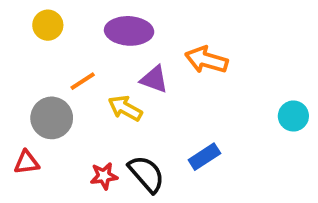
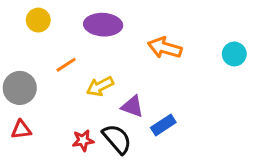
purple triangle: (154, 79) -> (132, 106), moved
yellow arrow: (125, 108) -> (100, 86), turned -56
cyan circle: (293, 116) -> (234, 54), moved
gray circle: (52, 118) -> (20, 88), moved

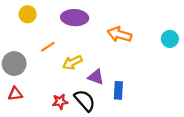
blue rectangle: (163, 125) -> (118, 90), turned -54

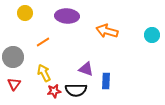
yellow arrow: (72, 62) -> (44, 73), moved, turned 90
red triangle: (15, 94) -> (14, 84), turned -48
black semicircle: (85, 101) -> (76, 90), turned 130

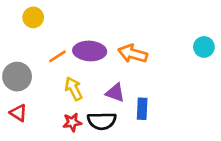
purple ellipse: (67, 16) -> (90, 51), moved
orange arrow: (107, 31) -> (133, 54), moved
yellow arrow: (44, 73) -> (74, 89), moved
red triangle: (14, 84) -> (18, 113), turned -32

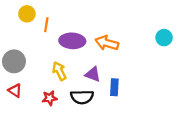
orange line: (57, 56) -> (46, 25), moved, turned -48
red star: (72, 122) -> (50, 98), moved

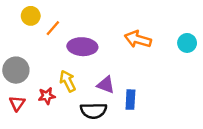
orange line: (46, 25) -> (53, 28), turned 32
orange arrow: (107, 43) -> (138, 39), moved
red triangle: (15, 91) -> (17, 103), turned 32
red star: (50, 98) -> (47, 96), moved

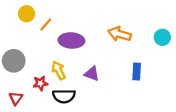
blue rectangle: (130, 100) -> (137, 72), moved
red triangle: (17, 103) -> (16, 98), moved
black semicircle: (93, 111) -> (64, 96), moved

